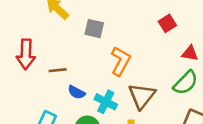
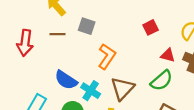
brown line: (58, 70) -> (58, 34), moved
blue semicircle: (76, 92) -> (66, 80), size x1.5

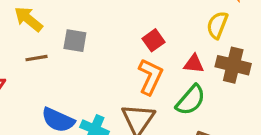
red square: (151, 27) -> (154, 40), moved
orange L-shape: (107, 56) -> (150, 77), moved

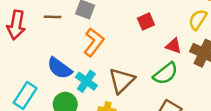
orange L-shape: (150, 77) -> (94, 42), moved

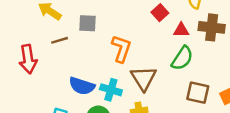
red square: (146, 22) -> (160, 13), moved
orange L-shape: (94, 42) -> (121, 49), moved

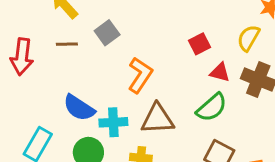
gray square: (88, 23) -> (107, 33), turned 36
brown triangle: (144, 78) -> (157, 119), turned 44
cyan cross: (111, 90) -> (113, 122), turned -35

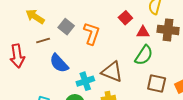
orange L-shape: (140, 75) -> (92, 33), moved
blue semicircle: (79, 108) -> (59, 63), moved, turned 30
brown triangle: (157, 119) -> (112, 72), turned 40

